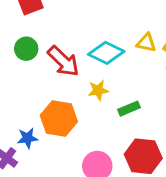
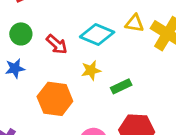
red arrow: (63, 61) -> (57, 44), size x0.7
blue star: (28, 138) -> (15, 68), moved

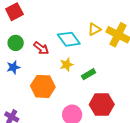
yellow triangle: (134, 23) -> (94, 29), turned -32
cyan diamond: (97, 35) -> (69, 39), turned 35

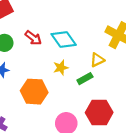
yellow triangle: (94, 29) -> (97, 60), moved
red arrow: (41, 48) -> (33, 38), moved

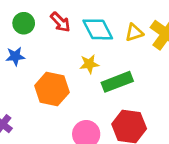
yellow triangle: (97, 60) -> (134, 33), moved
green rectangle: (85, 79) -> (117, 82), size x1.5

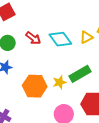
yellow star: (89, 64) -> (60, 82), moved

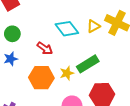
red arrow: (33, 38) -> (45, 48), moved

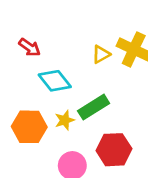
cyan diamond: (67, 29) -> (55, 81), moved
red arrow: (45, 48) -> (30, 47), moved

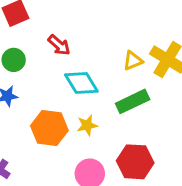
green rectangle: (94, 107) -> (133, 101), moved

